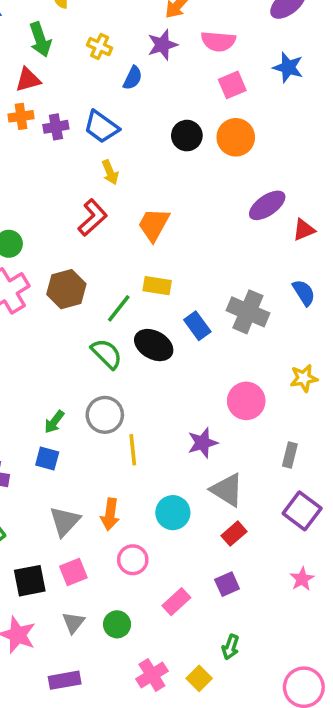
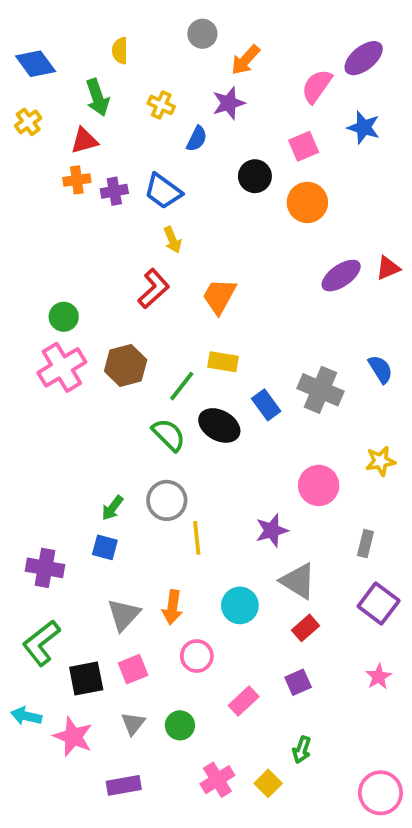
pink semicircle: (218, 41) -> (317, 86), moved, turned 120
black circle: (187, 136) -> (255, 176), moved
red triangle: (304, 230) -> (388, 268), moved

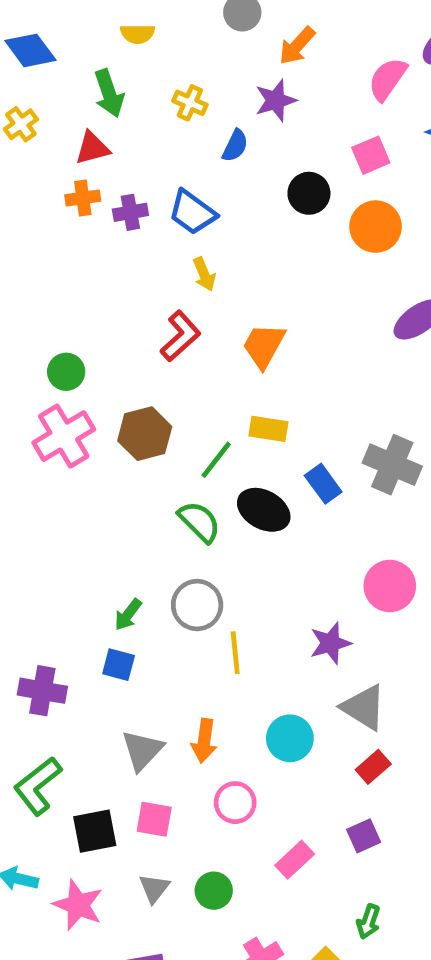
yellow semicircle: (120, 51) -> (138, 34), turned -90
pink square: (133, 669) -> (154, 819), turned 32

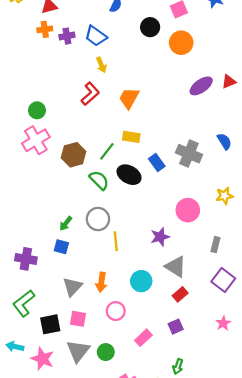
brown hexagon: (145, 434) -> (74, 155), moved
gray triangle: (154, 888) -> (78, 351), size x1.6

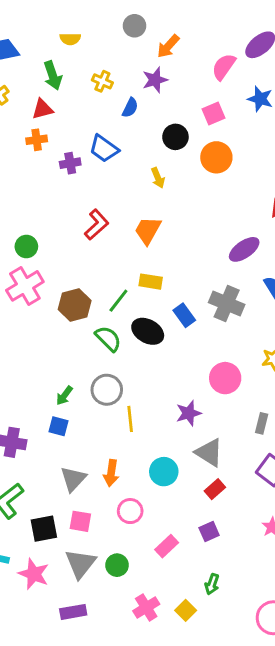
purple cross: (67, 36) -> (70, 163), moved
yellow arrow: (101, 65) -> (158, 178), moved
purple ellipse: (201, 86) -> (244, 249), moved

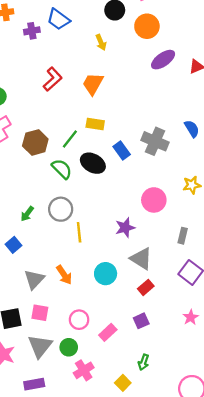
purple ellipse: (244, 249) -> (163, 60), moved
blue square: (59, 426) -> (13, 245), moved, turned 35
orange arrow: (111, 473) -> (64, 275), turned -42
pink circle: (130, 511) -> (79, 320), moved
pink cross: (146, 608) -> (84, 370), moved

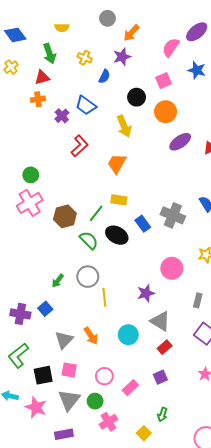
purple cross: (32, 31) -> (62, 116), turned -32
yellow arrow: (101, 42) -> (124, 126), size x1.5
red L-shape: (53, 79) -> (79, 146), moved

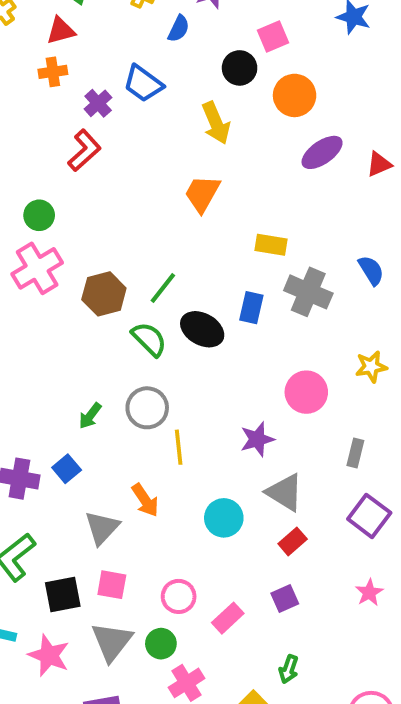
pink square: (164, 81) -> (273, 36), moved
red L-shape: (79, 146) -> (84, 150), moved
yellow rectangle: (119, 200) -> (271, 245), moved
blue rectangle: (143, 224) -> (251, 308), turned 49
orange arrow: (91, 336) -> (145, 500), moved

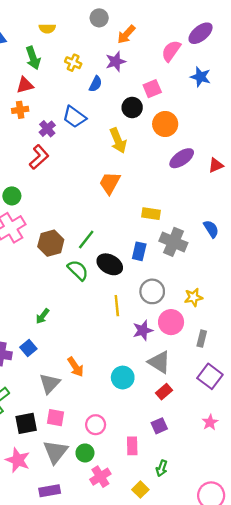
yellow star: (371, 367) -> (193, 297), moved
pink circle: (306, 392) -> (171, 322), moved
gray circle: (147, 408) -> (152, 291), moved
yellow line: (179, 447) -> (117, 306), moved
pink rectangle: (228, 618) -> (132, 446), moved, turned -48

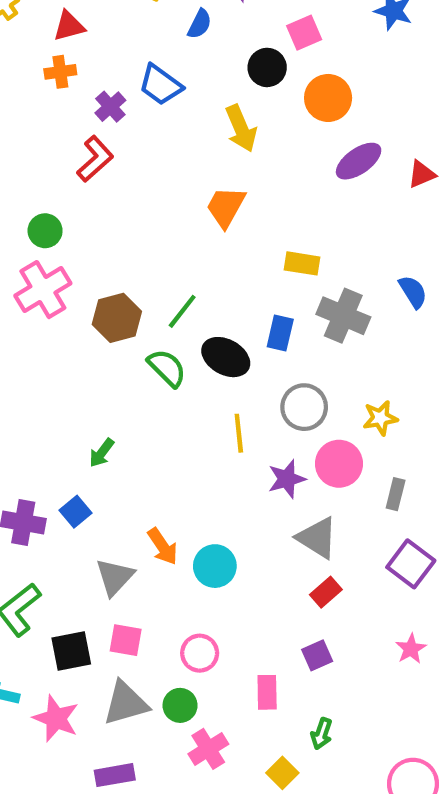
cyan circle: (123, 378) -> (215, 566), moved
gray triangle: (55, 452) -> (126, 703), turned 36

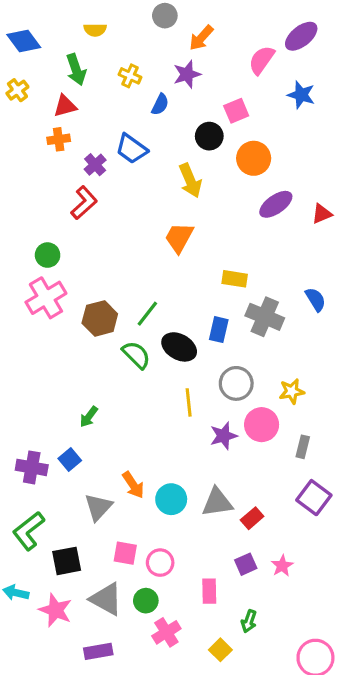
gray triangle: (317, 538) -> (217, 502), moved, turned -40
pink square: (126, 640) -> (125, 553), moved
pink star: (411, 649) -> (282, 566), moved
gray triangle: (126, 703) -> (106, 599), turned 45

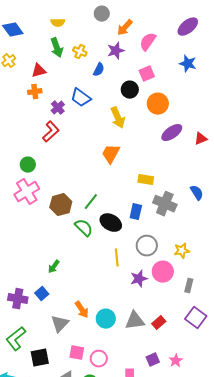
pink semicircle: (262, 60) -> (148, 42), moved
green arrow: (76, 70) -> (57, 48), moved
red rectangle: (252, 518) -> (159, 323), moved

